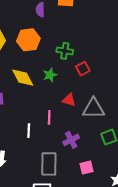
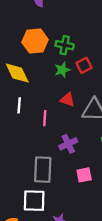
orange hexagon: (28, 40) -> (35, 41), moved
green star: (50, 75) -> (62, 70), moved
white line: (29, 131) -> (19, 105), moved

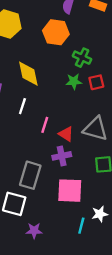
orange hexagon: (35, 41) -> (56, 32), moved
red triangle: (67, 100) -> (66, 134), moved
pink square: (84, 175) -> (70, 191), size x1.6

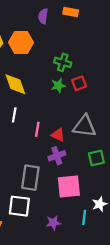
orange hexagon: (56, 32) -> (21, 43), moved
purple star: (34, 231) -> (53, 223), moved

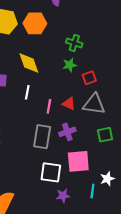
red square: (79, 83) -> (89, 78), moved
red triangle: (58, 135) -> (69, 104), moved
gray rectangle: (30, 178) -> (42, 137), moved
white square: (19, 206) -> (51, 172), moved

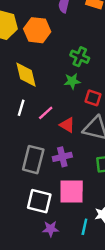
red square: (89, 78) -> (93, 98), turned 32
pink line: (49, 106) -> (46, 113), moved, turned 32

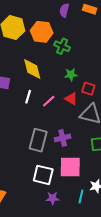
green cross: (80, 57) -> (62, 46), moved
red triangle: (67, 125) -> (71, 99), moved

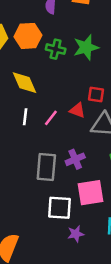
green star: (71, 74) -> (86, 47), moved, size x1.5

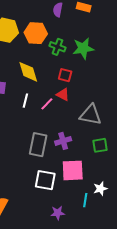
red square: (96, 95) -> (65, 75), moved
red triangle: (77, 110) -> (63, 95), moved
purple star: (76, 234) -> (58, 213), moved

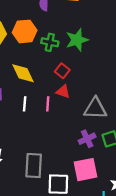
red square: (65, 75) -> (62, 71), turned 32
pink line: (47, 104) -> (48, 104), turned -32
purple cross: (63, 141) -> (87, 139), moved
gray rectangle: (38, 145) -> (34, 166), moved

